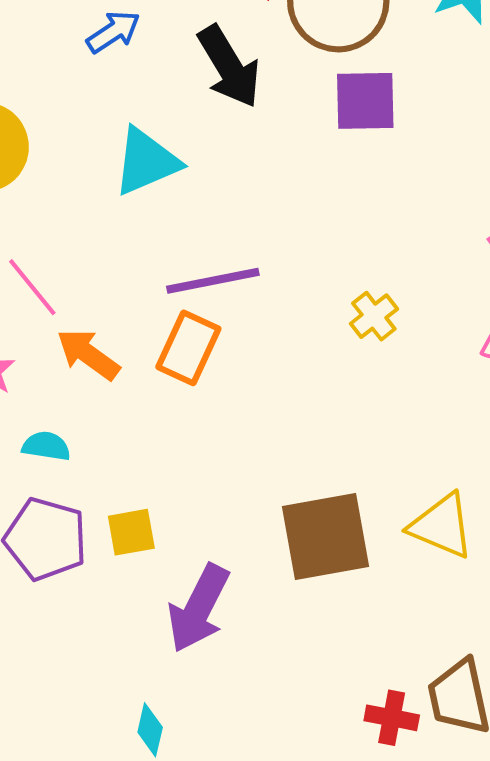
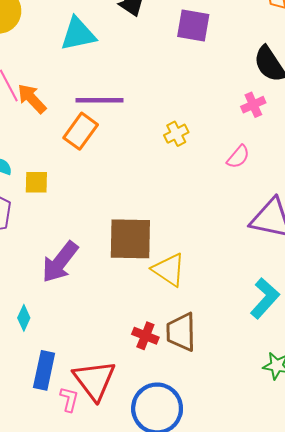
orange arrow: (88, 354) -> (32, 99), moved
yellow triangle: (442, 526) -> (169, 270), moved
yellow square: (131, 532) -> (36, 182), moved

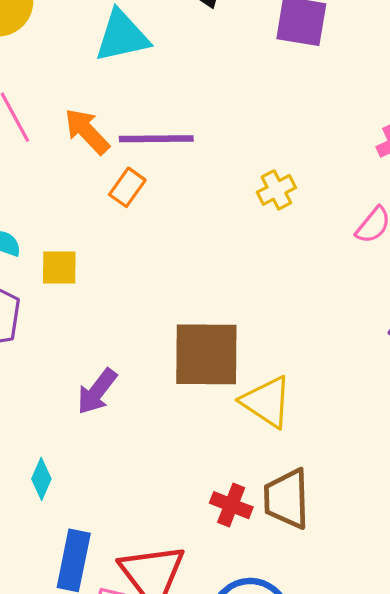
orange arrow: (32, 99) -> (87, 131), moved
orange rectangle: (81, 131) -> (127, 187), size x0.7
purple arrow: (60, 262) -> (97, 391), size x0.7

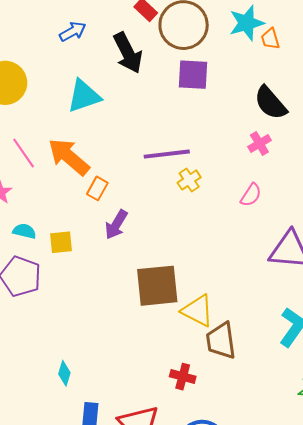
orange arrow: (87, 131) -> (69, 157), size x1.4
purple line: (156, 139) -> (167, 154), moved
purple arrow: (97, 391) -> (116, 225), moved
brown trapezoid: (287, 499) -> (221, 341), moved

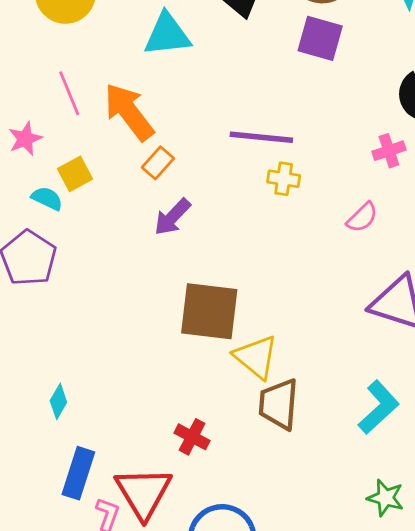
yellow cross: (189, 180) -> (284, 179), turned 30
yellow square: (61, 242) -> (75, 174), moved, turned -35
red cross: (183, 377) -> (192, 437), moved

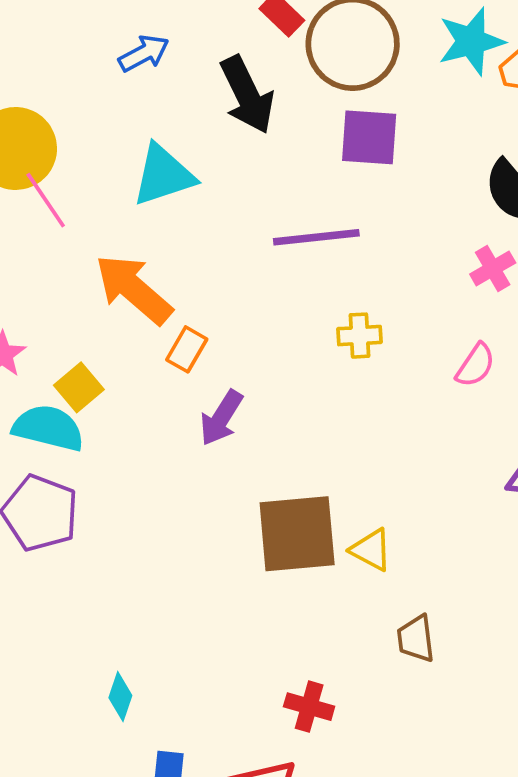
pink line: (69, 93) -> (46, 200), moved
purple line: (261, 137) -> (316, 237), moved
cyan semicircle: (47, 198) -> (48, 428), size x1.6
yellow triangle: (256, 357) -> (371, 550), moved, size x0.7
brown trapezoid: (279, 404) -> (416, 639), size x0.7

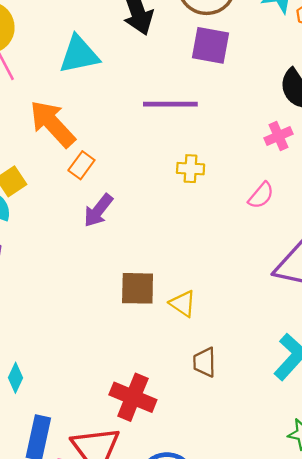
brown square: (297, 534) -> (138, 288), size x0.7
red cross: (309, 707) -> (133, 397), size x1.5

